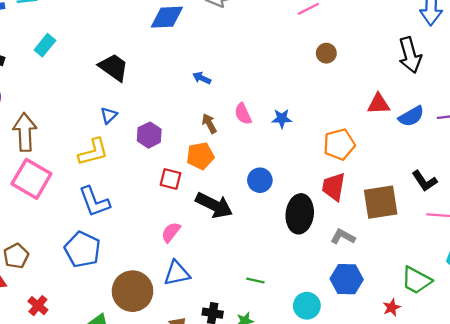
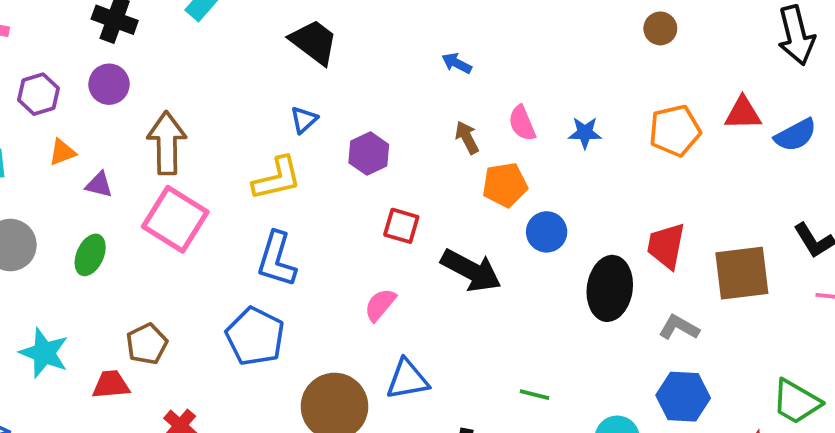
orange pentagon: (339, 144) -> (675, 131), moved
orange pentagon: (200, 156) -> (505, 185), moved
blue L-shape: (94, 202) -> (277, 259), turned 36
pink semicircle: (171, 232) -> (380, 305), moved

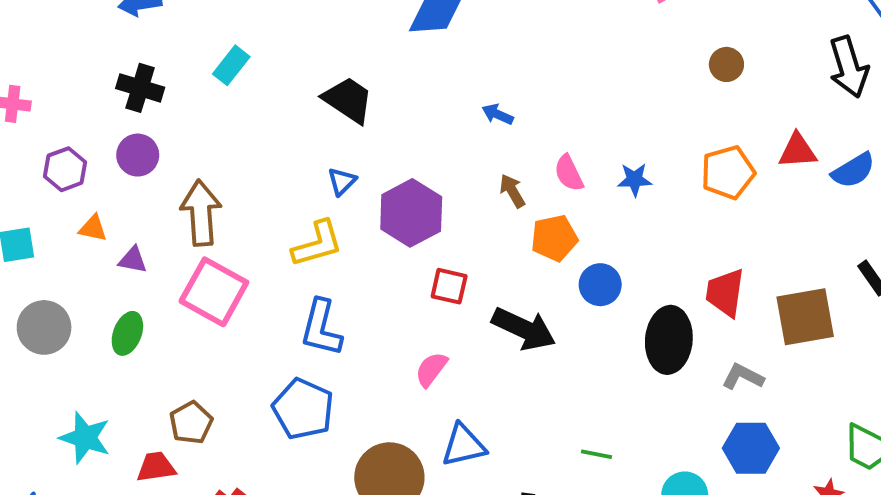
brown circle: (660, 28) -> (726, 64), moved
orange triangle: (62, 152) -> (93, 228), turned 36
purple hexagon: (369, 154) -> (411, 213), size x1.5

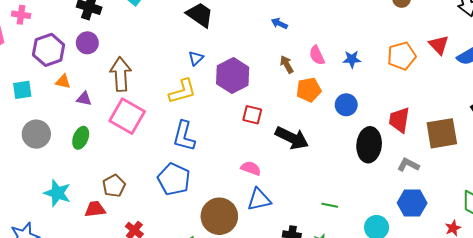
red triangle: (798, 151) -> (439, 45), turned 50
purple hexagon: (65, 169) -> (49, 50), size x1.4
blue circle: (600, 285) -> (346, 105), moved
pink semicircle: (431, 369) -> (251, 168), moved, turned 72

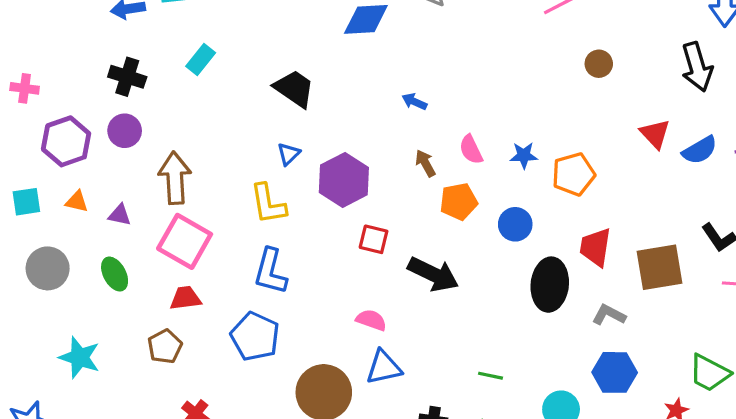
orange pentagon: (402, 56) -> (573, 174), moved
orange triangle: (63, 82) -> (77, 202), moved
yellow L-shape: (182, 91) -> (268, 204), turned 96
green ellipse: (81, 138) -> (115, 274), turned -50
red trapezoid: (95, 209) -> (185, 298), moved

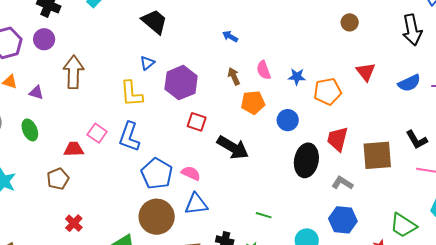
red triangle: (655, 134) -> (366, 72), moved
pink square: (185, 241) -> (97, 133), moved, size x0.6
blue pentagon: (255, 336) -> (157, 174), moved

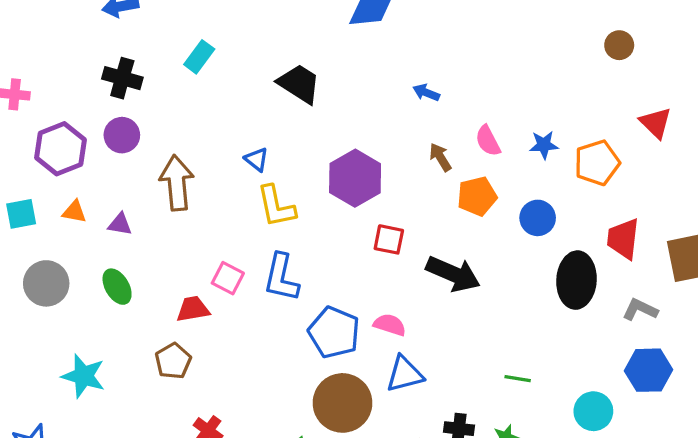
blue triangle: (147, 63) -> (257, 159), moved, turned -35

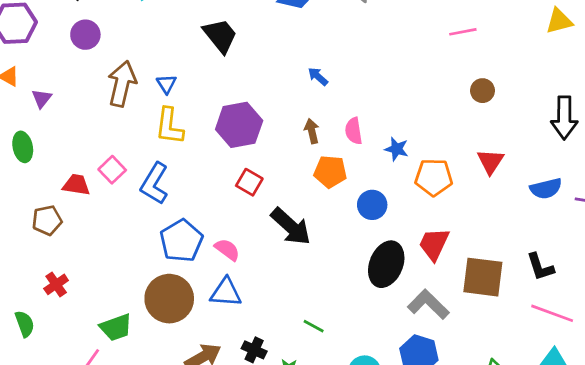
purple circle: (122, 135) -> (85, 35), moved
brown arrow: (177, 183) -> (122, 84), moved
purple triangle: (120, 224) -> (42, 98), turned 40
gray L-shape: (640, 310) -> (428, 304), size x1.4

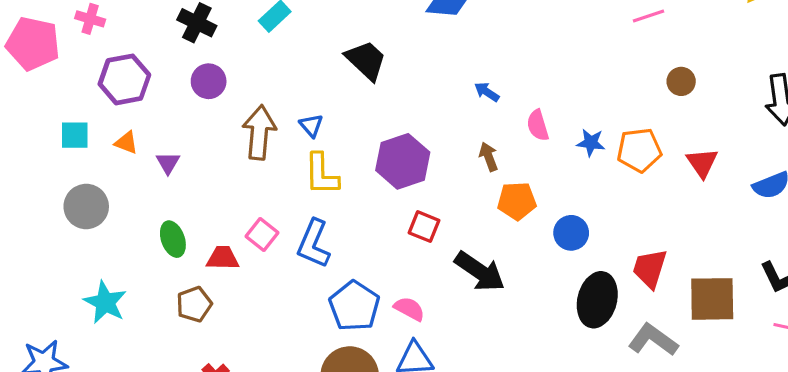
pink semicircle: (354, 131) -> (538, 125), moved
green ellipse: (23, 147) -> (173, 239), moved
blue star: (397, 149) -> (591, 143), moved
orange pentagon: (434, 177) -> (639, 150), moved

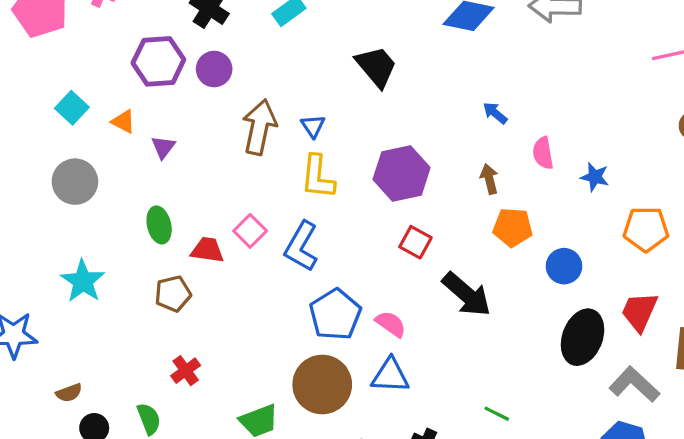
purple hexagon: (124, 79) -> (158, 61), moved
cyan square: (75, 135) -> (72, 108), turned 36
orange pentagon: (639, 150) -> (646, 229), moved

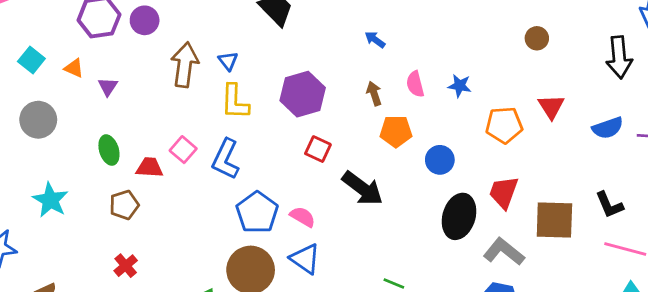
pink semicircle: (543, 153) -> (415, 84), moved
red cross: (186, 371) -> (126, 266), moved
blue triangle: (390, 376) -> (305, 259), turned 36

